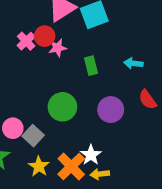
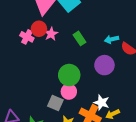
cyan arrow: (133, 63) -> (112, 39), moved
pink circle: (13, 128) -> (69, 92), moved

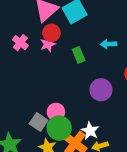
red circle: (39, 29) -> (51, 33), moved
cyan arrow: (112, 39) -> (109, 44), moved
green circle: (69, 75) -> (59, 128), moved

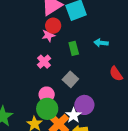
pink cross: (20, 43) -> (44, 62), moved
purple circle: (101, 90) -> (84, 105), moved
gray square: (39, 122) -> (70, 79), moved

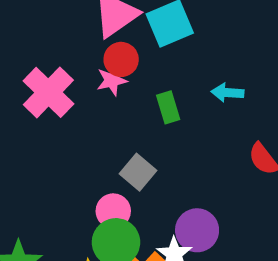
pink cross: (44, 62) -> (48, 92), moved, size x1.6
gray square: (70, 79) -> (138, 172), moved

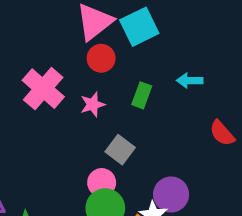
pink star: (112, 80) -> (93, 105), moved
green rectangle: (168, 107) -> (142, 95), turned 40

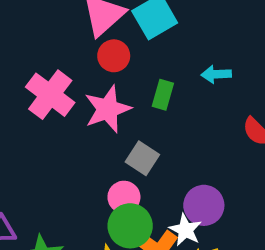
pink star: (93, 105) -> (108, 109), size x1.6

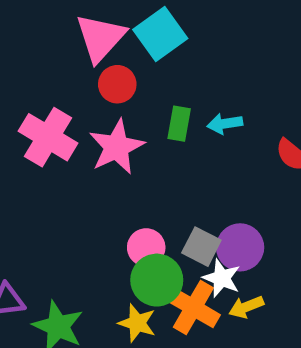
cyan arrow: (216, 74) -> (225, 124), moved
gray square: (142, 158) -> (201, 247), moved

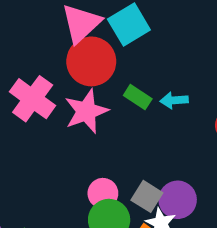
red circle: (117, 84) -> (91, 61), size x1.6
green rectangle: (179, 124) -> (138, 97), turned -72

